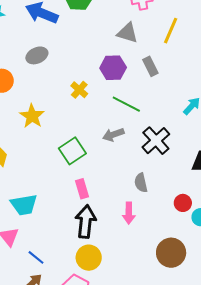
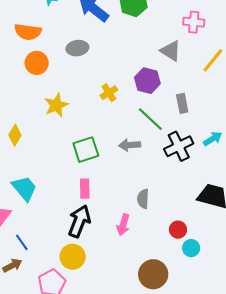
gray rectangle: (150, 66) -> (182, 103), moved
black cross: (156, 141) -> (179, 146), moved
cyan trapezoid: (24, 205) -> (24, 188), turned -136

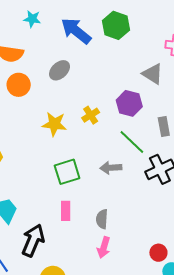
gray ellipse: (77, 48) -> (59, 70), turned -35
yellow star: (56, 105) -> (54, 124), moved, turned 30
gray semicircle: (143, 199) -> (102, 219), moved
black arrow: (79, 221) -> (33, 240), moved

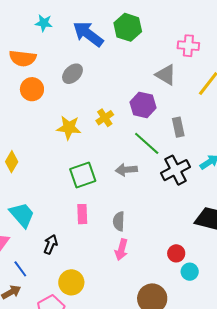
black arrow: (33, 240) -> (51, 244), size x0.6

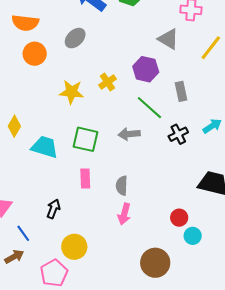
black cross: (175, 170) -> (178, 134), size x0.7
green square: (83, 175) -> (86, 139), turned 32
cyan trapezoid: (22, 215) -> (45, 147), moved, turned -32

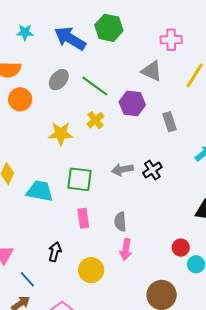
green line: (149, 108) -> (95, 86), moved
black cross: (178, 134) -> (152, 170), moved
yellow circle: (74, 247) -> (91, 270), moved

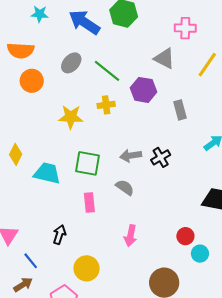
yellow cross: (95, 120) -> (106, 105), turned 30
gray semicircle: (120, 222) -> (125, 187), moved, turned 126
yellow circle: (91, 270) -> (87, 268), moved

